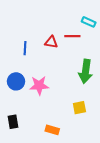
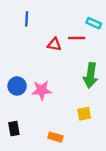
blue line: (25, 48) -> (27, 19), moved

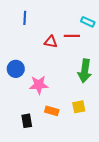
blue circle: (17, 86) -> (16, 69), moved
black rectangle: (14, 129) -> (27, 121), moved
orange rectangle: (55, 137) -> (52, 111), moved

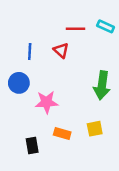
blue line: (25, 18) -> (30, 52), moved
red line: (72, 36) -> (75, 29), moved
red triangle: (51, 42) -> (61, 50), turned 32

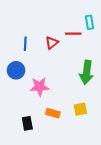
cyan rectangle: (106, 26) -> (90, 22), turned 56
red line: (75, 29) -> (73, 34), moved
red triangle: (61, 50) -> (52, 43), turned 40

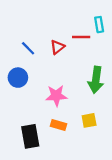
blue line: (25, 44) -> (28, 48), turned -48
pink star: (40, 87) -> (56, 96), moved
black rectangle: (27, 123) -> (30, 136), size x1.5

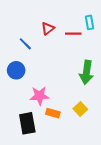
red triangle: (57, 47) -> (48, 29), moved
pink star: (56, 96) -> (40, 96), moved
yellow square: (89, 120) -> (80, 109), turned -32

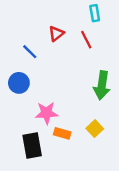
cyan rectangle: (89, 22) -> (95, 13), moved
red line: (73, 34) -> (86, 40), turned 63

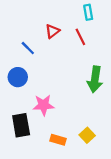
yellow square: (95, 129) -> (87, 135), moved
orange rectangle: (62, 133) -> (58, 140), moved
black rectangle: (32, 145) -> (21, 125), moved

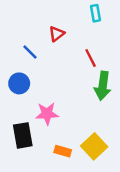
red line: (80, 37) -> (91, 58), moved
yellow square: (87, 135) -> (94, 146), size x1.5

